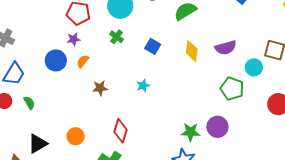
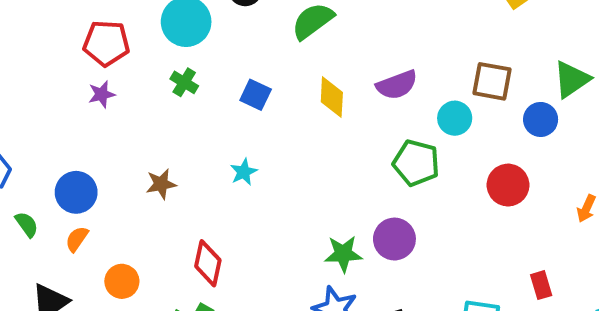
blue circle: (56, 60) -> (76, 192), moved
orange semicircle: (83, 61) -> (77, 239), moved

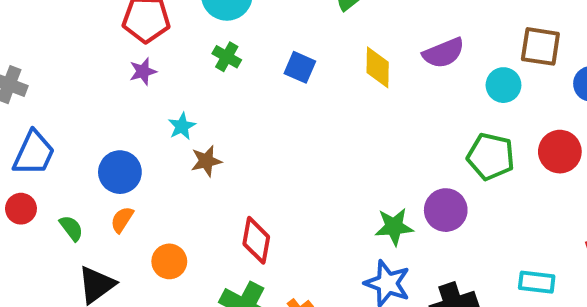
green pentagon: (416, 163) -> (491, 156), moved
cyan star: (244, 172) -> (182, 126), moved
green semicircle: (27, 224) -> (71, 228), moved

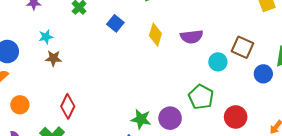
red circle: (560, 152) -> (236, 117), moved

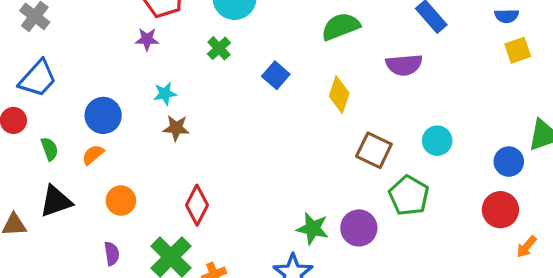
purple semicircle: (192, 37) -> (404, 65), moved
brown square: (243, 47) -> (374, 150), moved
red circle: (236, 117) -> (500, 210), moved

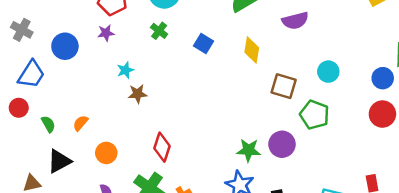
blue circle: (103, 115) -> (65, 46), moved

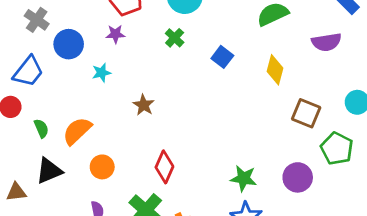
gray cross: (22, 30) -> (37, 20), moved
cyan star: (125, 70) -> (101, 73), moved
brown star: (138, 94) -> (144, 105), turned 30
orange semicircle: (80, 123) -> (77, 131), size x1.6
green star: (249, 150) -> (244, 178), moved

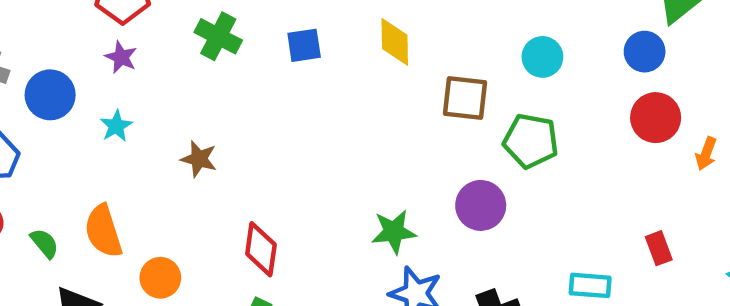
purple star: (115, 34) -> (121, 57), turned -30
green cross: (175, 38) -> (218, 36), size x1.4
blue square: (222, 57) -> (304, 45), turned -30
orange semicircle: (77, 131) -> (103, 231), turned -48

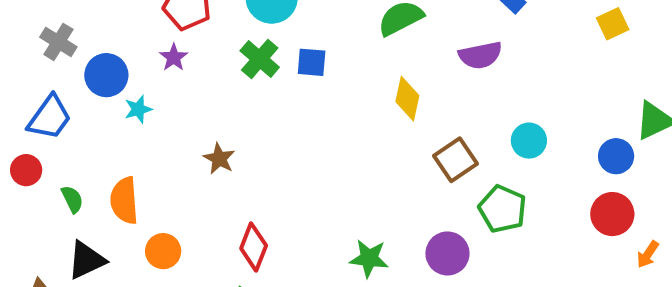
blue square: (304, 45) -> (312, 62), moved
brown square: (465, 98) -> (456, 160), turned 36
cyan star: (116, 126) -> (138, 109), moved

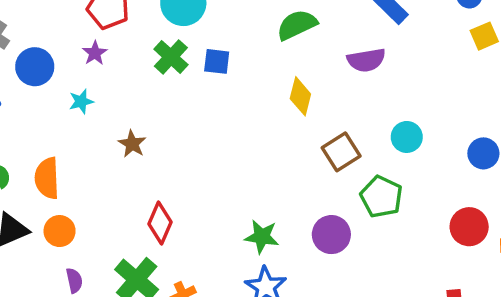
cyan star: (138, 109) -> (81, 101), moved
red circle: (612, 214) -> (469, 227), moved
orange circle: (163, 251) -> (60, 231), moved

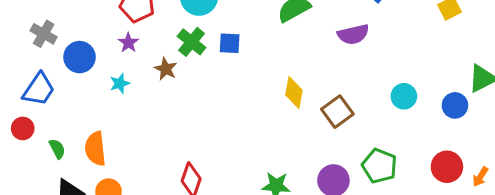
yellow diamond: (300, 96) -> (294, 92), moved
cyan circle: (407, 137) -> (404, 96), moved
brown star: (132, 144) -> (166, 69), moved
green pentagon: (381, 197) -> (379, 166), moved

